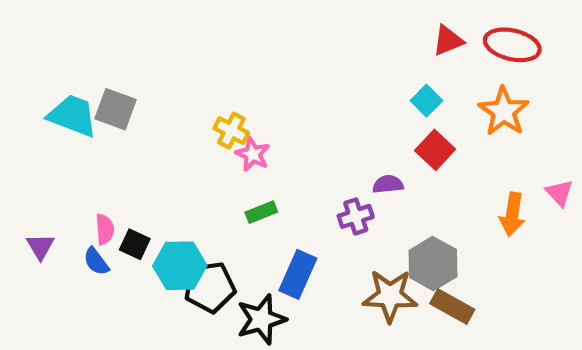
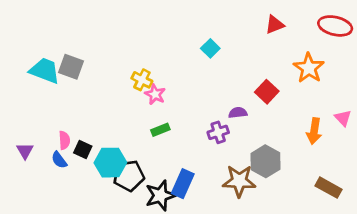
red ellipse: (512, 45) -> (335, 26), moved
cyan square: (426, 101) -> (210, 48), moved
blue rectangle: (298, 274) -> (183, 184), moved
brown rectangle: (452, 306) -> (329, 188), moved

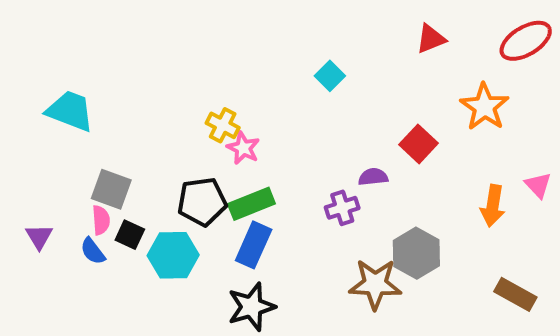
red ellipse: (335, 26) -> (526, 41), turned -44
gray square: (71, 67) -> (111, 189), moved
green rectangle: (160, 130) -> (251, 204), size x1.5
black pentagon: (129, 176) -> (202, 202), moved
blue rectangle: (183, 184) -> (254, 245), moved

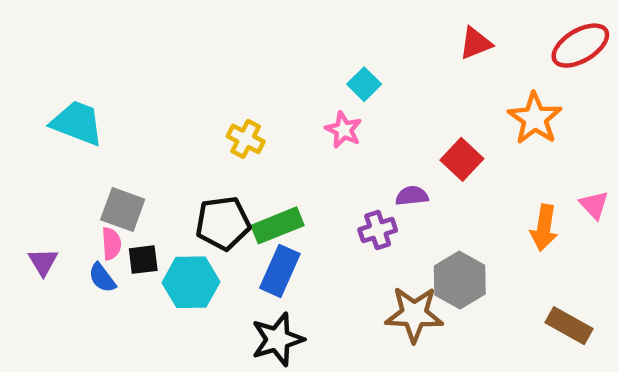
pink star: (243, 148) -> (344, 130), moved
black square: (130, 235) -> (143, 260), turned -32

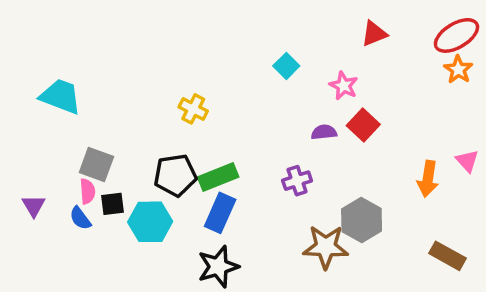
orange star: (535, 118) -> (458, 70), moved, size x0.7
pink star: (344, 130) -> (344, 86), moved
purple semicircle: (412, 196) -> (324, 132), moved

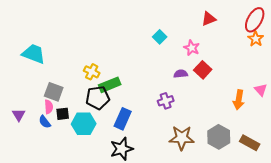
red ellipse: (456, 35) -> (255, 20), turned -30
yellow cross: (193, 109) -> (92, 72), moved
green rectangle: (218, 177) -> (110, 85), moved
gray hexagon: (362, 220) -> (219, 137), moved

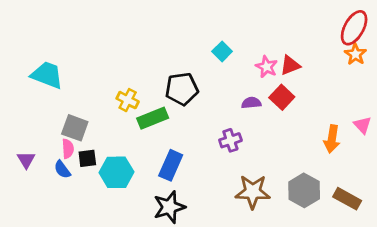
red triangle: (209, 19) -> (290, 65), moved
black pentagon: (98, 98) -> (182, 89), moved

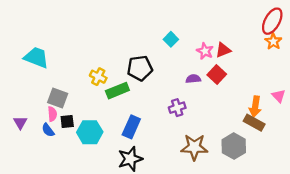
brown rectangle: (347, 199) -> (254, 123), moved

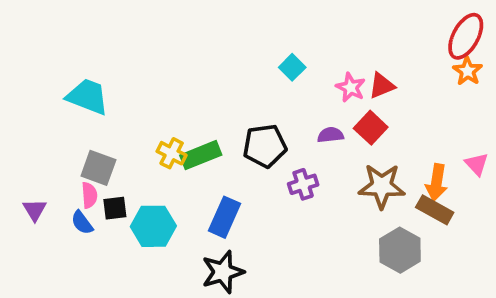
cyan trapezoid: (36, 57) -> (88, 97), moved
black pentagon: (140, 68) -> (265, 146), moved
yellow cross: (98, 77) -> (172, 153), moved
brown star: (194, 147) -> (382, 186), moved

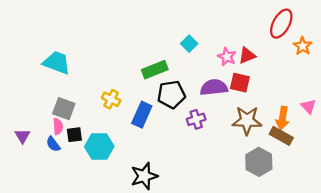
red ellipse: (466, 36) -> (281, 24), moved
red square: (371, 128) -> (240, 83), turned -30
purple semicircle: (331, 135) -> (214, 87), size x1.6
green rectangle: (201, 155) -> (155, 70), moved
blue rectangle: (225, 217) -> (142, 115), moved

